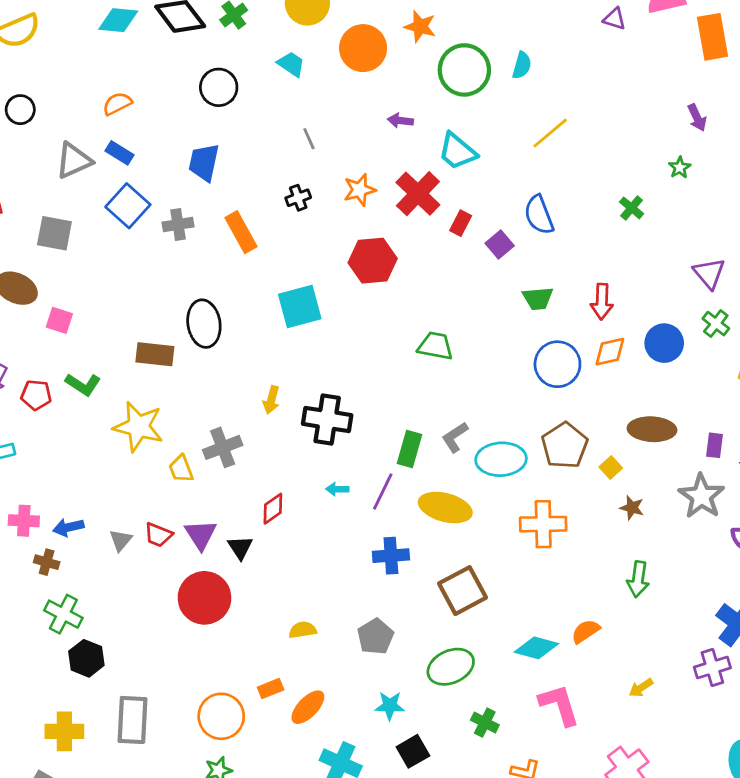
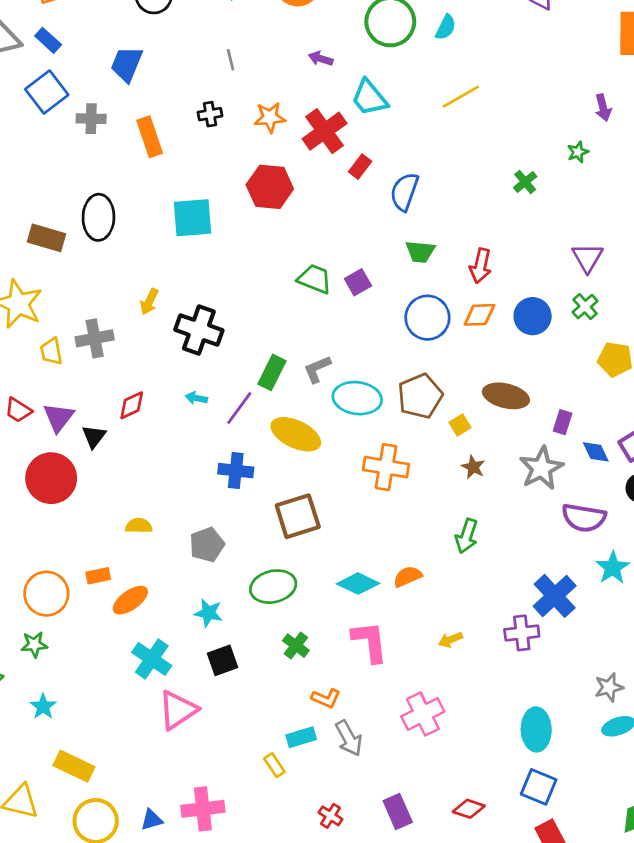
blue semicircle: (539, 215) -> (404, 192), moved, turned 30
purple square: (500, 244) -> (358, 282), moved

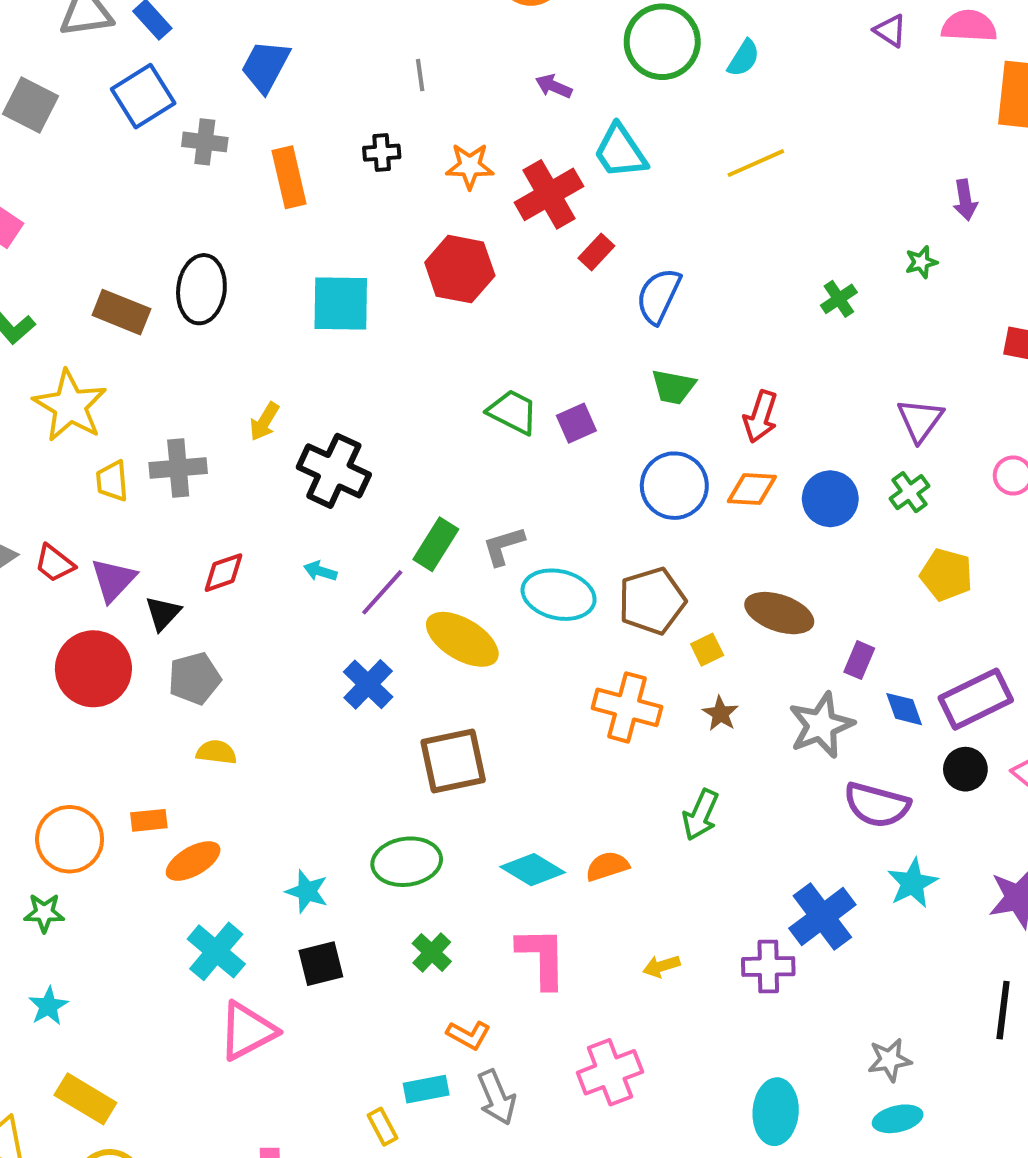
orange cross: (386, 467) -> (627, 707), moved
blue cross: (236, 471) -> (368, 684), turned 32
gray pentagon: (207, 545) -> (194, 678), moved

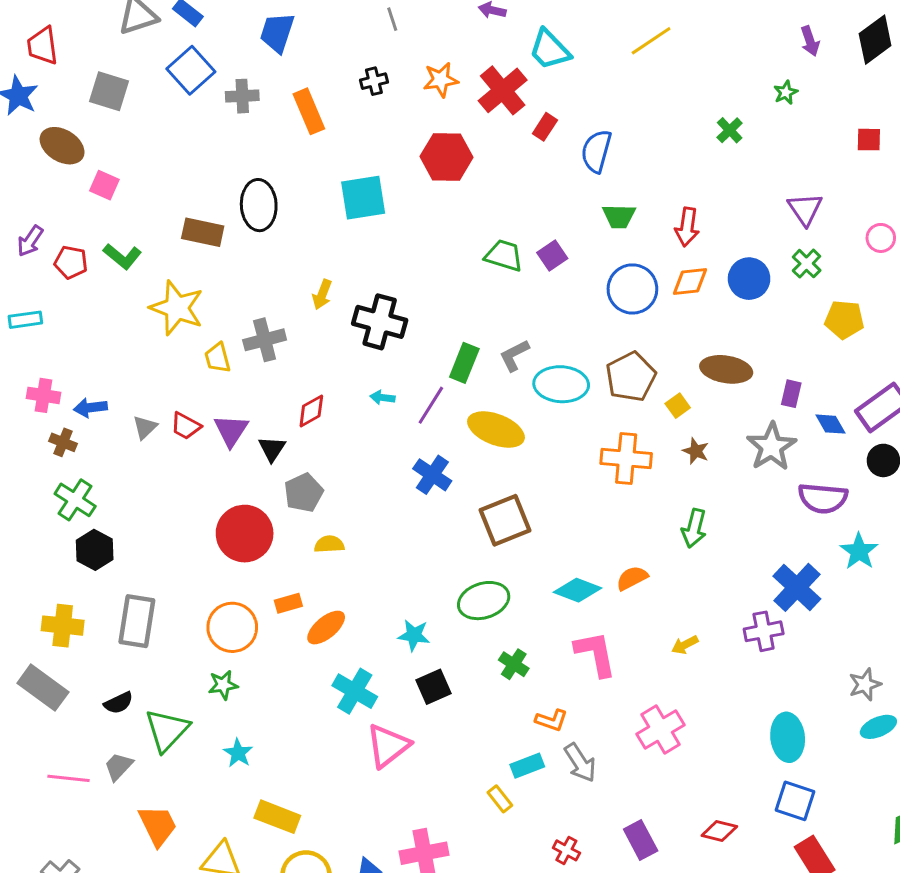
red circle: (93, 669) -> (245, 534), moved

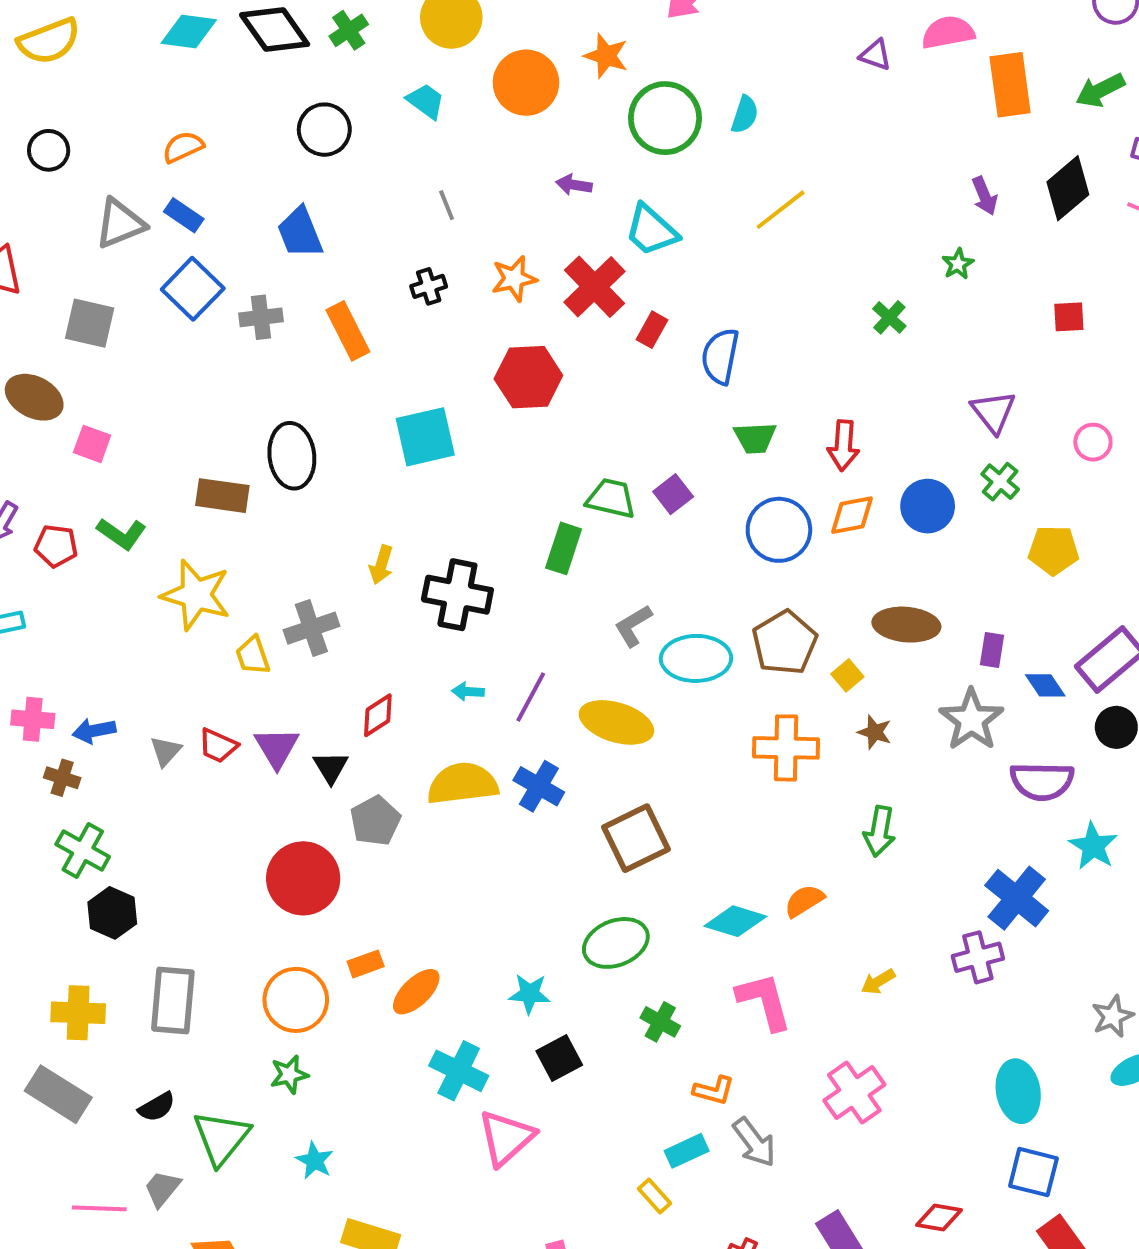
blue trapezoid: (277, 33) -> (300, 233), turned -36
green rectangle: (464, 363) -> (564, 548), moved
yellow semicircle: (329, 544) -> (463, 784), moved, size x1.8

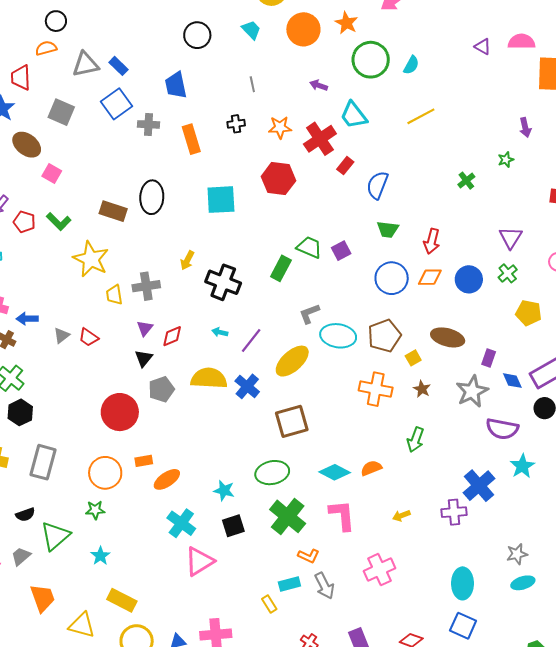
orange semicircle: (183, 147) -> (46, 48), moved
yellow ellipse: (616, 722) -> (292, 361), turned -69
purple triangle: (277, 748) -> (145, 328), moved, size x0.7
green cross: (660, 1022) -> (288, 516), size x1.8

